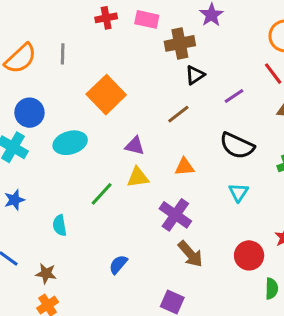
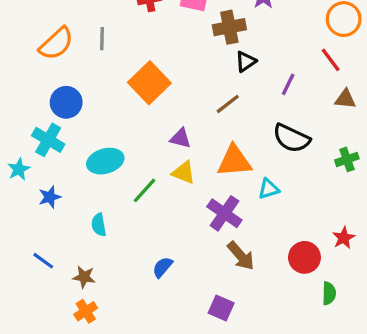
purple line: (234, 96) -> (288, 84), turned -30
cyan ellipse: (70, 143) -> (105, 161), moved
orange triangle: (184, 167) -> (234, 161), size x1.6
yellow triangle: (138, 177) -> (184, 173), turned 30
cyan triangle: (239, 192) -> (269, 189), moved, turned 40

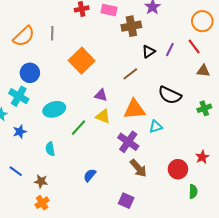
black triangle: (246, 61) -> (149, 52), moved
purple line: (288, 84) -> (170, 50), moved

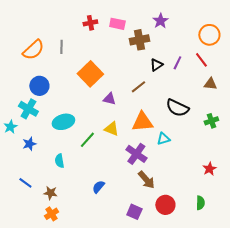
purple triangle: (101, 95) -> (109, 99), moved
red circle: (178, 169) -> (165, 205), moved

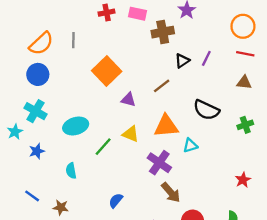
red line: (201, 60) -> (245, 54), moved, turned -42
blue circle: (39, 86) -> (38, 74), moved

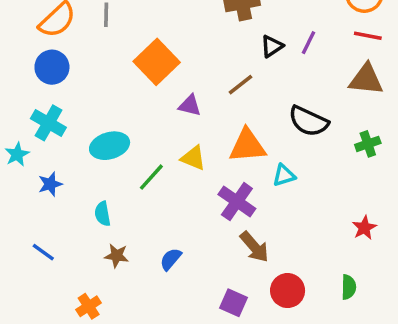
brown triangle: (244, 82) -> (366, 79), size x1.5
brown star: (61, 207) -> (117, 256), moved

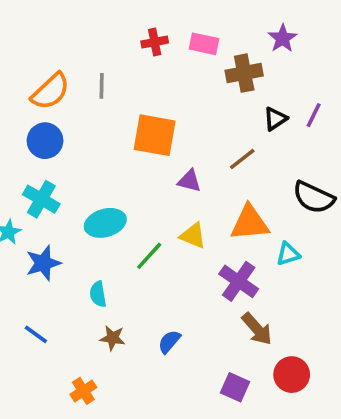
orange square: (157, 62) -> (155, 135), turned -36
blue star: (50, 184) -> (43, 263), size x1.4

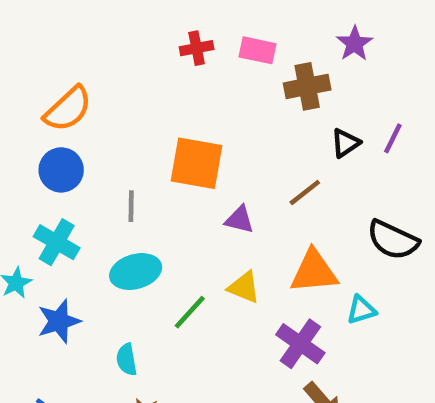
gray line: (102, 86) -> (131, 206), moved

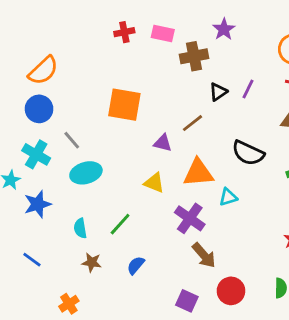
gray line: (131, 206) -> (72, 140), moved, turned -42
purple triangle: (239, 220) -> (163, 143), moved
green line: (190, 312) -> (120, 224), moved

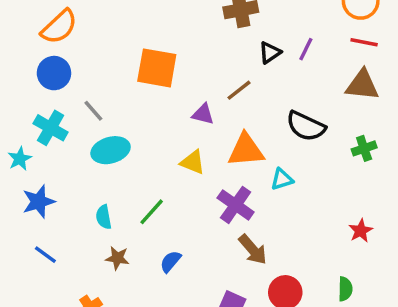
blue star: (38, 204) -> (39, 202), moved

